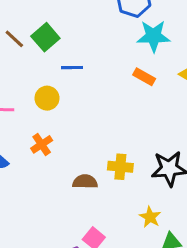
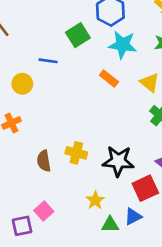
green square: (45, 37) -> (78, 35), moved
brown semicircle: (85, 182) -> (44, 161), turned -110

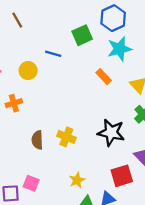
cyan star: (123, 45) -> (120, 49), turned -30
black star: (118, 161) -> (111, 133), moved
pink square: (44, 211) -> (31, 183), turned -35

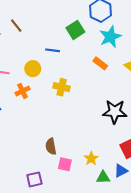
orange cross: (14, 103) -> (23, 91), moved
yellow cross: (66, 137) -> (62, 87), moved
brown semicircle: (37, 140) -> (51, 146), moved
pink square: (31, 183) -> (65, 164), moved

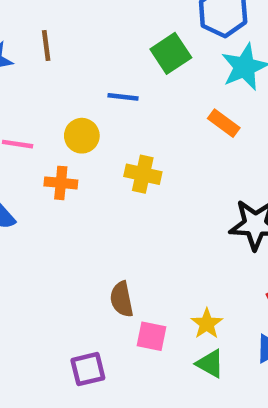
brown line: (16, 26) -> (46, 45), turned 32
orange cross: (23, 91) -> (61, 183), turned 32
green triangle: (103, 177) -> (210, 364), moved, turned 32

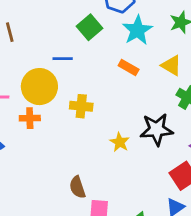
yellow circle: (82, 136) -> (39, 87), size x1.6
yellow star: (207, 324) -> (120, 142), moved

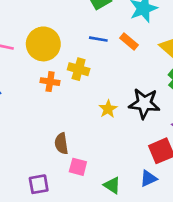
blue line: (63, 59) -> (98, 39), moved
orange cross: (30, 118) -> (50, 82), moved

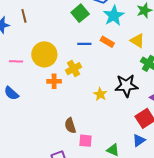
yellow cross: (79, 69) -> (74, 69), turned -35

